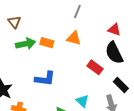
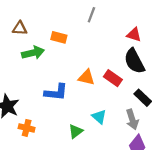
brown triangle: (14, 22) -> (20, 28), turned -48
orange triangle: (74, 38) -> (86, 77), moved
orange rectangle: (47, 43) -> (59, 37), moved

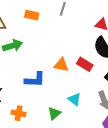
orange rectangle: (59, 37) -> (32, 15), moved
orange cross: (27, 128) -> (19, 113), moved

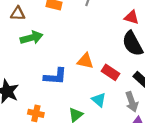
red rectangle: (85, 64) -> (110, 72), moved

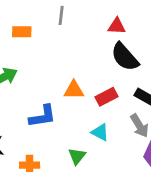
red rectangle: (110, 72) -> (107, 97), turned -48

